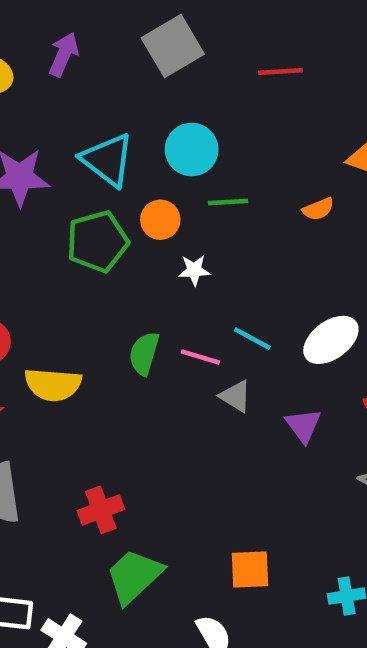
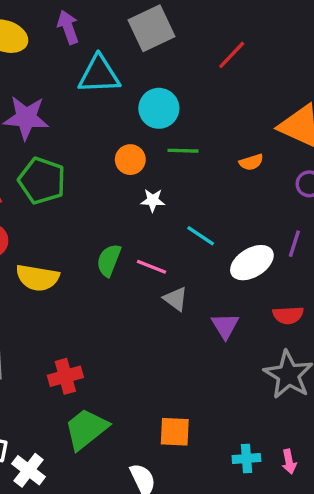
purple arrow: (64, 54) -> (68, 27), turned -48
red line: (280, 72) -> (232, 55), turned -48
cyan triangle: (107, 160) -> (99, 75), moved, turned -45
green pentagon: (97, 241) -> (42, 181), moved, turned 30
cyan line: (252, 339) -> (201, 236), moved

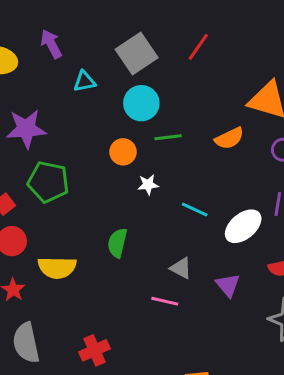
gray square: (152, 28) -> (137, 53), moved
cyan triangle: (99, 75) -> (84, 82), size x0.6
orange semicircle: (251, 162) -> (229, 138), size x1.4
pink line: (151, 267) -> (165, 301), moved

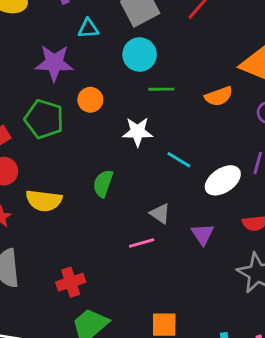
purple star: (26, 129) -> (54, 63), moved
orange circle: (123, 152) -> (90, 100), moved
white star: (148, 185) -> (138, 132), size x1.5
pink line: (165, 301) -> (142, 243), turned -35

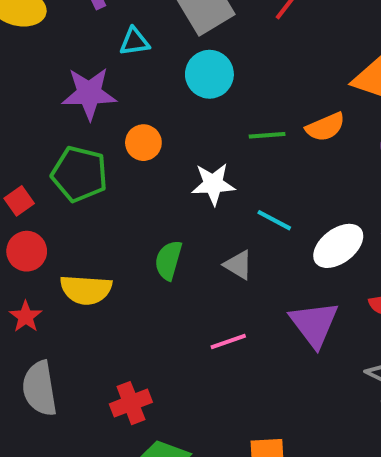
green line: (161, 89) -> (267, 135), moved
gray triangle: (160, 213) -> (238, 265), moved
purple triangle: (203, 234) -> (314, 324), size x1.5

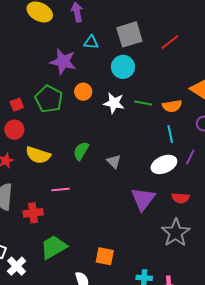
white star: (213, 184) -> (114, 103), moved
cyan line: (274, 220) -> (170, 134), moved, turned 36
pink line: (228, 341) -> (61, 189), moved
red cross: (131, 403) -> (33, 213), moved

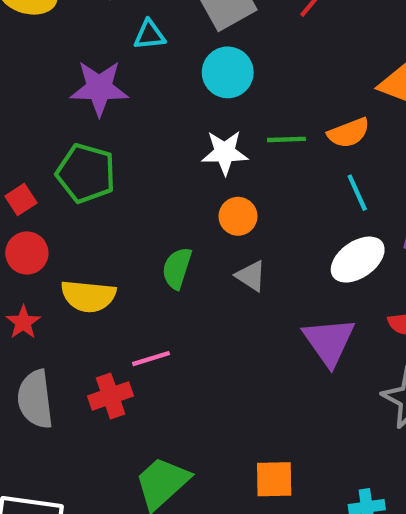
orange circle: (83, 92) -> (238, 216), moved
red cross: (33, 213) -> (111, 396), moved

